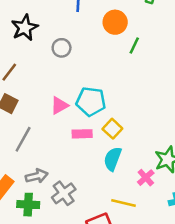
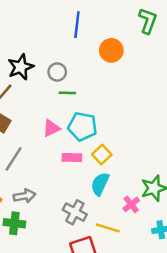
black star: (25, 28) -> (21, 67), moved
green line: (134, 45) -> (67, 93), moved, turned 63
gray cross: (64, 193) -> (75, 212), moved, turned -30

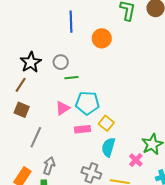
gray arrow: (25, 196) -> (49, 166), turned -54

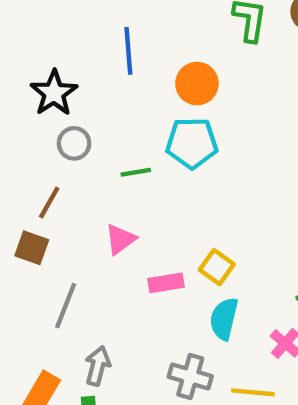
black star: (31, 62) -> (54, 93), moved
gray circle: (61, 62) -> (74, 143), moved
brown line: (21, 85) -> (49, 202), moved
cyan pentagon: (87, 103) -> (192, 143), moved

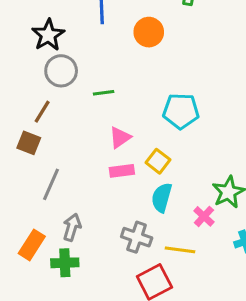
gray circle: (74, 143) -> (61, 71), size x1.4
cyan pentagon: (192, 143) -> (181, 111), moved
pink triangle: (120, 239) -> (120, 138), moved

